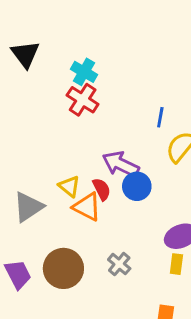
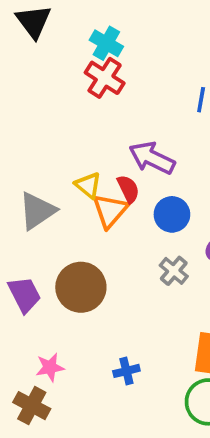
blue circle: (137, 186) -> (172, 214), moved
orange triangle: (87, 207) -> (110, 211), turned 44
gray cross: (119, 264) -> (174, 271), moved

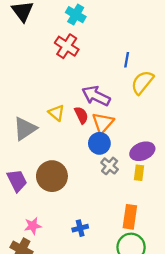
cyan cross: (106, 43) -> (76, 15), moved
orange triangle: (110, 211) -> (103, 123), moved
blue circle: (172, 214) -> (99, 143), moved

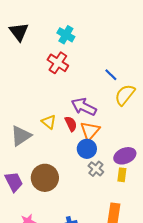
blue line: (127, 60) -> (111, 75), turned -56

